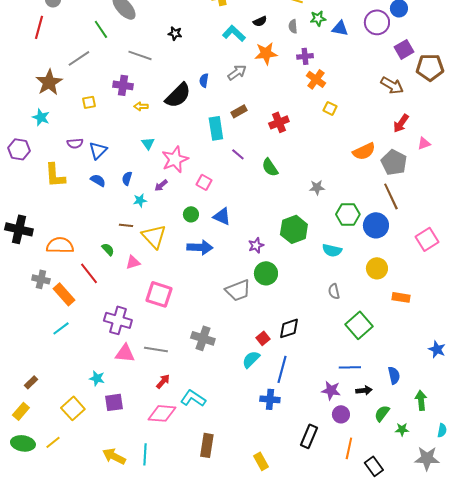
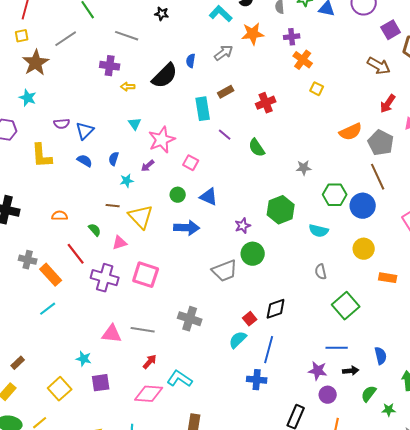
yellow square: (89, 102) -> (22, 36), moved
orange semicircle: (60, 245) -> (60, 216), moved, size x0.6
purple cross: (118, 320) -> (105, 278), moved

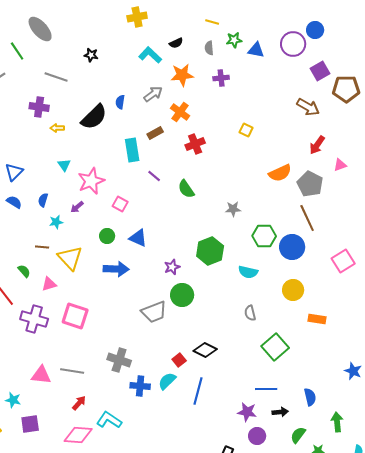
orange cross: (303, 60) -> (180, 112), moved
black diamond: (276, 309) -> (205, 350), turned 45
blue cross: (257, 380) -> (140, 386), moved

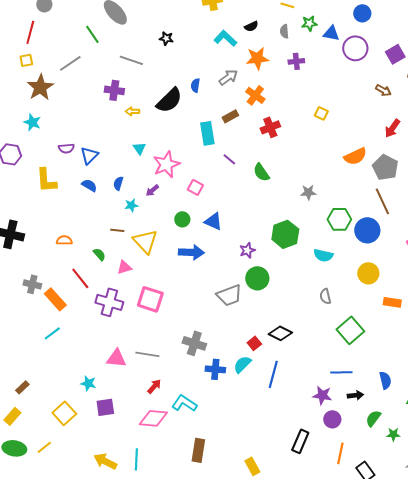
blue circle: (315, 30) -> (362, 13), moved
purple circle: (293, 44) -> (355, 48), moved
brown arrow: (308, 107) -> (383, 90), size x0.7

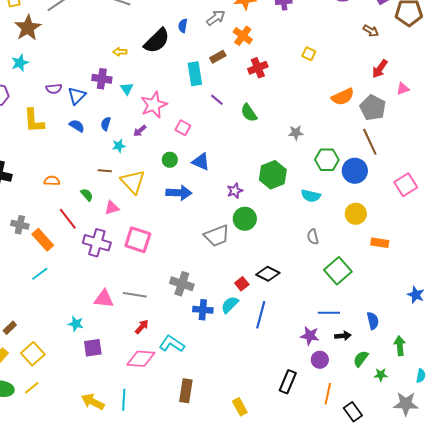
purple cross: (114, 90) -> (102, 79), moved
cyan star: (32, 122) -> (20, 63), turned 30
yellow square: (64, 413) -> (33, 354), moved

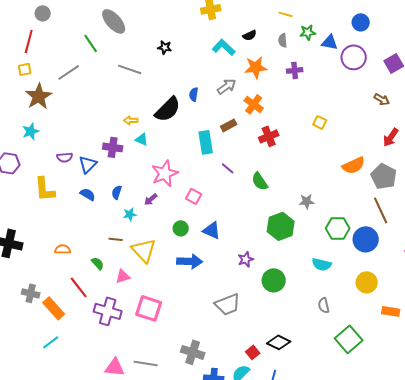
cyan triangle: (127, 89) -> (142, 139), moved, turned -32
green hexagon: (273, 175) -> (281, 226), moved
green circle: (245, 219) -> (274, 280), moved

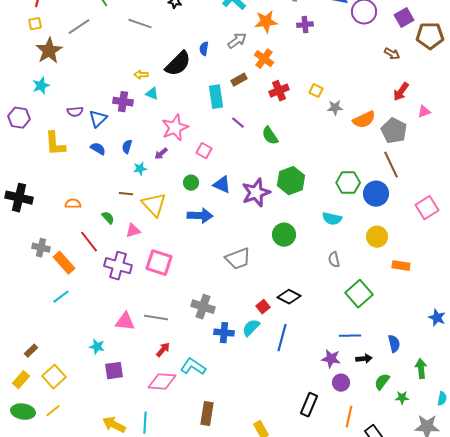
yellow square: (320, 122) -> (316, 91), moved
gray star: (307, 201) -> (335, 108), moved
purple star: (246, 259) -> (256, 193), moved, size x1.8

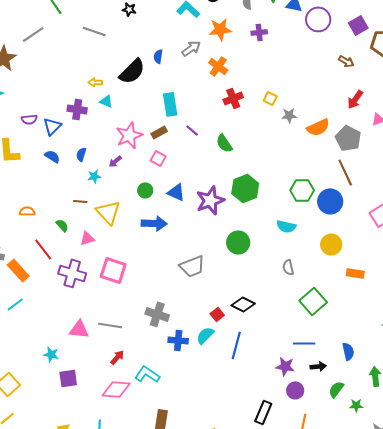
brown rectangle: (239, 80) -> (159, 132), moved

